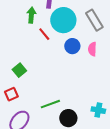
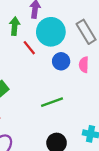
green line: (50, 104) -> (52, 102), moved

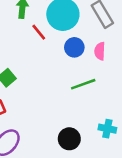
green line: (52, 102) -> (83, 84), moved

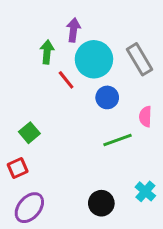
pink semicircle: (100, 51) -> (145, 117), moved
cyan cross: (107, 129) -> (145, 191), turned 30

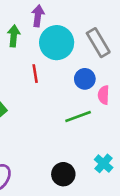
red line: (66, 80) -> (35, 74), moved, turned 30
blue circle: (107, 97) -> (85, 79), moved

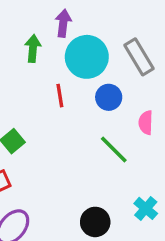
blue circle: (85, 79) -> (109, 97), moved
green line: (78, 116) -> (114, 150), turned 65

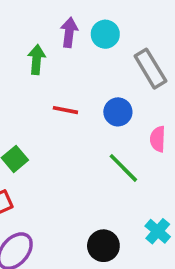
cyan circle: (87, 57) -> (105, 34), moved, size x0.6
red line: (60, 96) -> (65, 110), turned -70

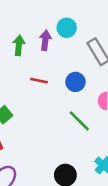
purple arrow: (69, 32) -> (45, 40), moved

